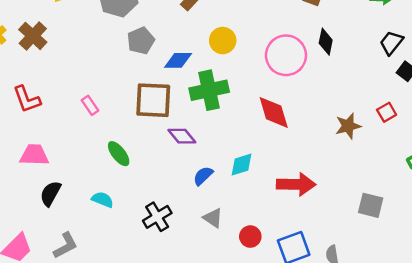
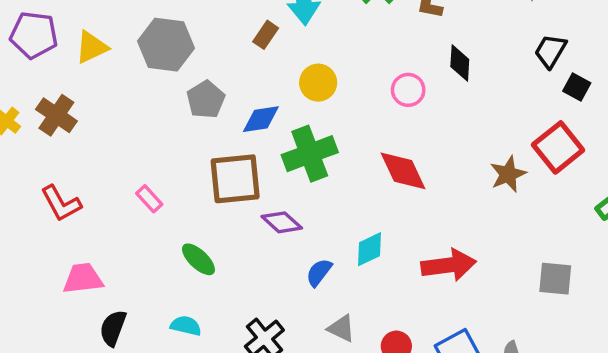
pink circle: (286, 55) -> (408, 90), size x0.6
red square: (387, 112) -> (558, 147), size x1.8

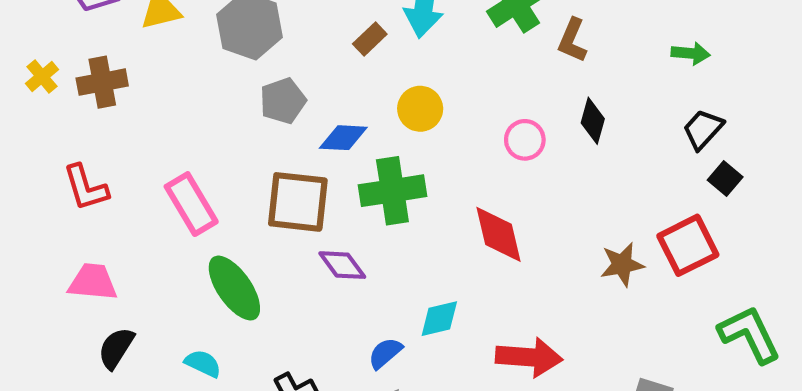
brown cross: (56, 115) -> (102, 82), turned 33
pink rectangle: (149, 199) -> (191, 204), size x1.8
green ellipse: (198, 259) -> (234, 288), size x1.5
blue semicircle: (319, 272) -> (385, 353), moved

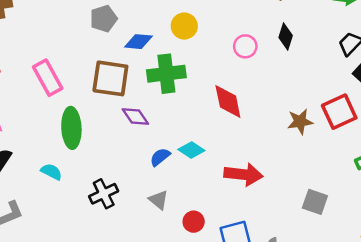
green ellipse: (234, 288) -> (71, 128), turned 30
cyan diamond: (439, 319) -> (191, 150), turned 45
blue semicircle: (385, 353) -> (160, 157), moved

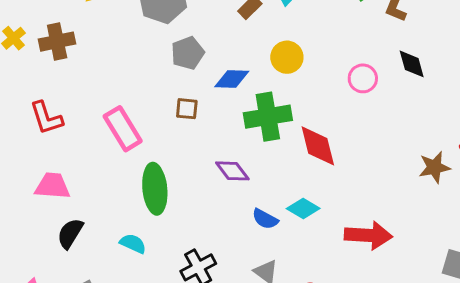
black diamond: (286, 36) -> (412, 64), turned -30
brown square: (110, 78) -> (187, 109), moved, size x0.5
red diamond: (228, 101) -> (318, 146), moved
blue semicircle: (160, 157) -> (265, 219), turned -110

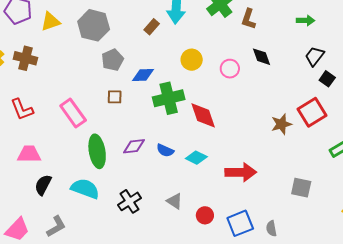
brown cross: (57, 42) -> (25, 58), turned 30
yellow circle: (287, 57) -> (192, 60), moved
purple diamond: (232, 171) -> (134, 146), moved, turned -55
blue semicircle: (265, 219) -> (165, 150), moved
cyan semicircle: (133, 244) -> (85, 189), size x1.6

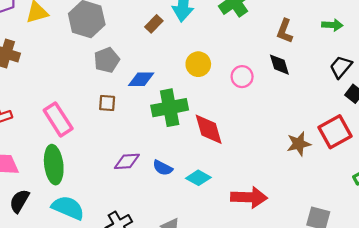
brown L-shape: (248, 19) -> (285, 31), moved
green ellipse: (97, 151) -> (54, 165), moved

